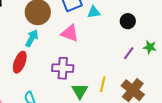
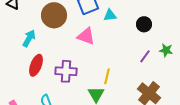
cyan arrow: (32, 38) -> (29, 38), moved
purple cross: (63, 68) -> (66, 71), moved
yellow line: (103, 84) -> (107, 76), moved

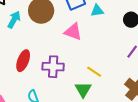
cyan arrow: (29, 38) -> (14, 20), moved
yellow line: (107, 76) -> (94, 72), turned -70

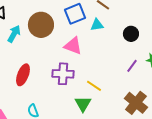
purple cross: (53, 67) -> (63, 74), moved

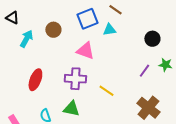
brown circle: (41, 25) -> (53, 30), size x0.6
black circle: (131, 34) -> (152, 39), moved
green triangle: (83, 104) -> (71, 109), moved, turned -48

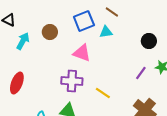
red ellipse: (35, 80) -> (17, 83), moved

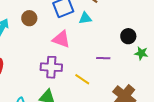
black circle: (149, 41) -> (128, 36), moved
purple line: (141, 73) -> (103, 58), moved, turned 56

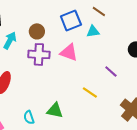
purple line: (103, 58) -> (111, 71), turned 40
purple cross: (51, 67) -> (39, 54), moved

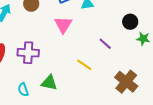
pink triangle: (69, 52) -> (63, 25), turned 42
purple cross: (39, 54) -> (28, 53), moved

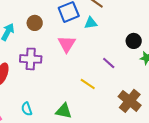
purple cross: (28, 53) -> (31, 59), moved
green triangle: (49, 83) -> (64, 111), moved

